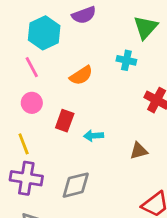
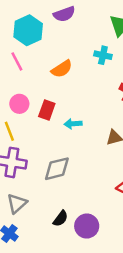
pink circle: (32, 103) -> (19, 104), moved

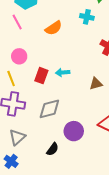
red rectangle: (47, 110) -> (41, 76), moved
purple circle: (87, 226) -> (74, 131), moved

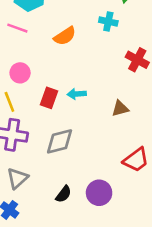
pink line: (17, 22) -> (17, 28), turned -42
purple circle: (74, 131) -> (99, 193), moved

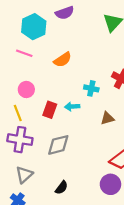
cyan cross: (108, 22) -> (91, 88), moved
purple circle: (99, 193) -> (110, 184), moved

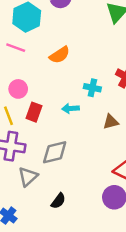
red rectangle: (50, 110) -> (34, 112), moved
gray triangle: (24, 175) -> (28, 177), moved

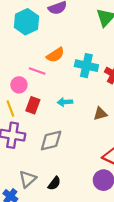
pink line: (16, 48) -> (37, 71), moved
cyan cross: (92, 88) -> (86, 66), moved, size x1.5
gray triangle: (28, 177) -> (28, 179), moved

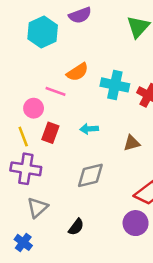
gray diamond: (51, 141) -> (90, 175), moved
gray triangle: (28, 179) -> (37, 208), moved

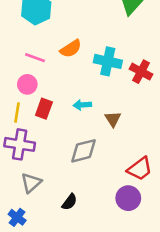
pink line: (56, 91) -> (35, 58), moved
yellow line: (23, 137) -> (17, 113), turned 30
brown triangle: (132, 143) -> (113, 119), moved, turned -48

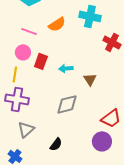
cyan cross: (108, 61) -> (90, 16), moved
red rectangle: (44, 109) -> (41, 61), moved

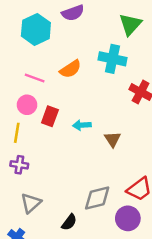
purple cross: (17, 99) -> (19, 165), size x0.6
gray diamond: (67, 104) -> (97, 198), moved

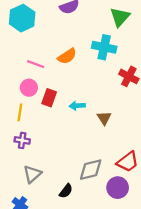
cyan hexagon: (36, 29) -> (22, 18), moved

